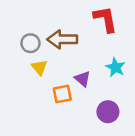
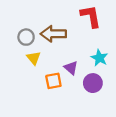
purple circle: (108, 112) -> (93, 83), moved

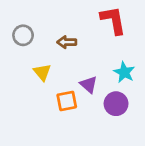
brown arrow: (53, 34) -> (67, 42), size x0.6
gray circle: (26, 37) -> (23, 35), moved

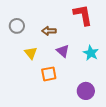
purple triangle: (89, 85) -> (63, 51), moved
purple circle: (116, 104) -> (86, 91), moved

